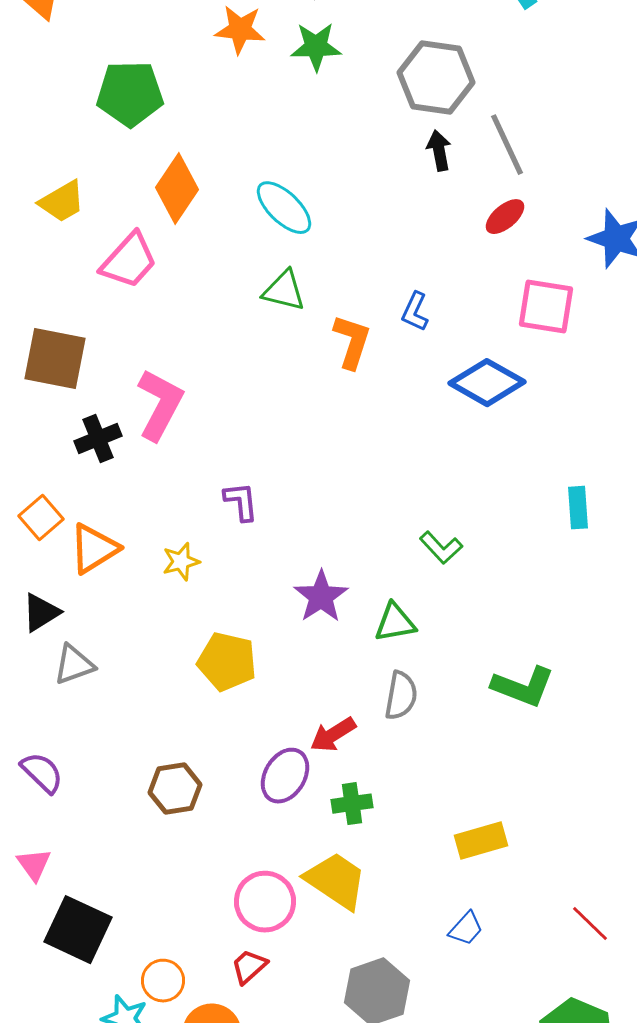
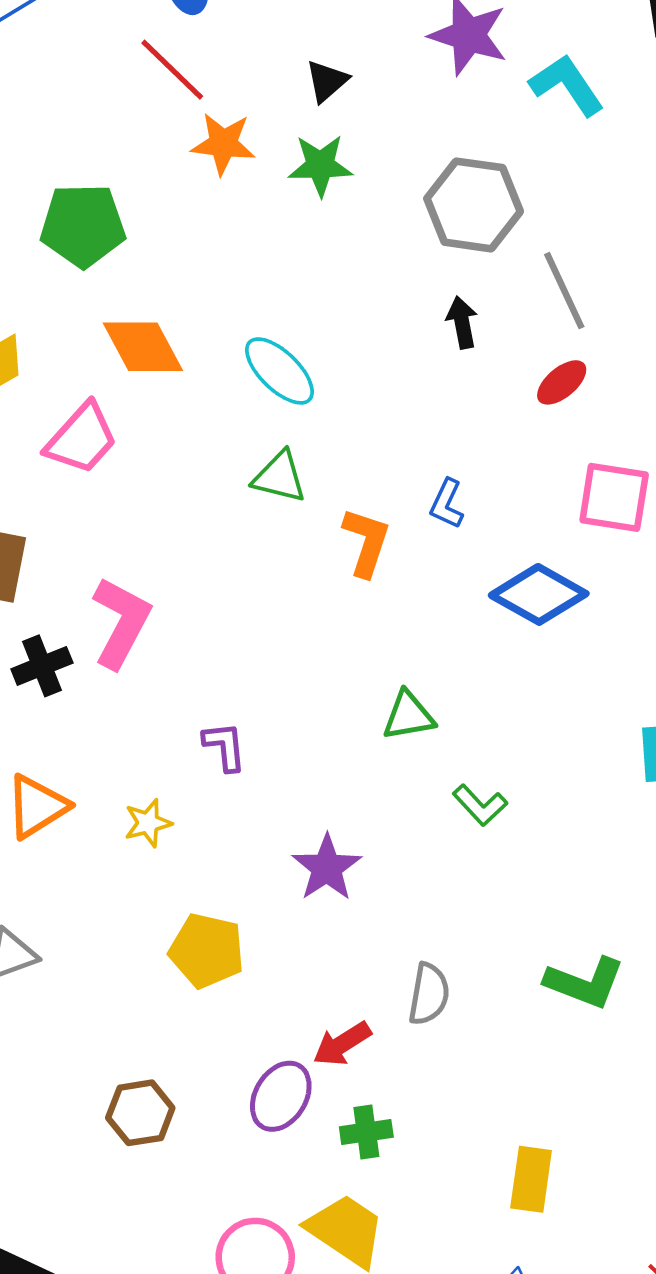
black arrow: (439, 151) -> (462, 322), moved
orange diamond: (177, 189) -> (143, 347), turned -62
green triangle: (395, 623) -> (408, 716), moved
yellow rectangle: (481, 841) -> (531, 1179), turned -66

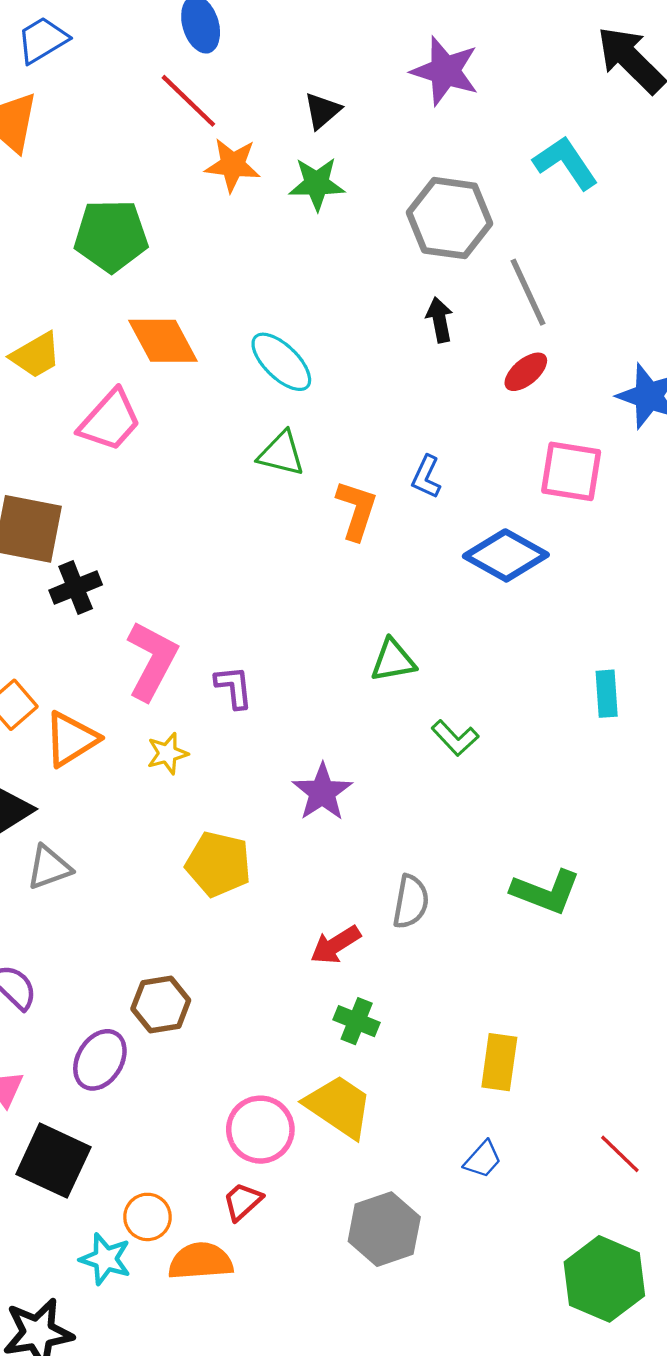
cyan L-shape: (567, 85) -> (566, 163), moved
pink L-shape: (121, 623) -> (152, 661), moved
black cross: (42, 666) -> (76, 588), moved
purple ellipse: (281, 1096) -> (100, 1060), moved
green cross: (366, 1132) -> (357, 1021), turned 30

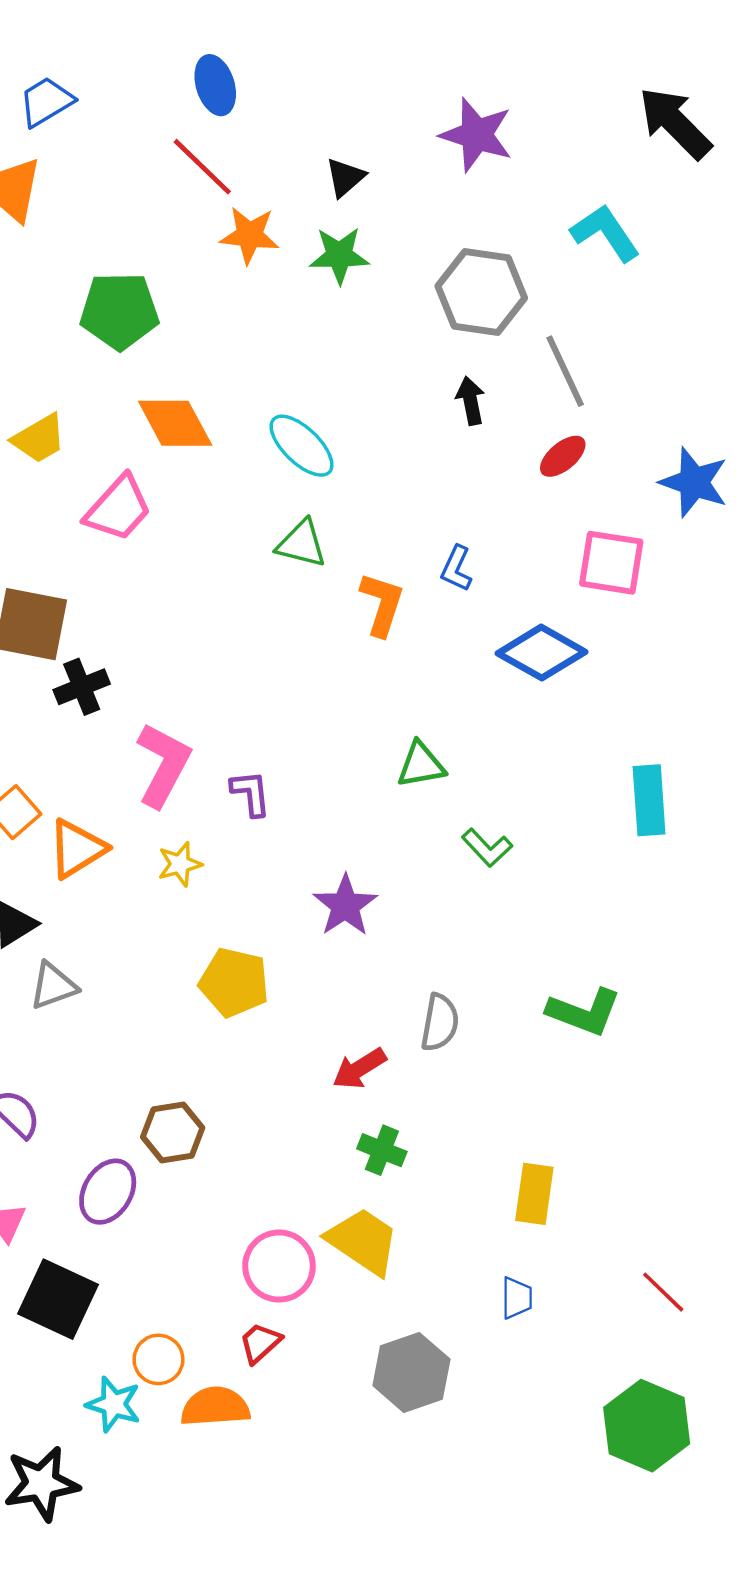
cyan rectangle: (607, 694) -> (649, 800), size x1.4
blue trapezoid: (483, 1159) -> (517, 1298), turned -42

